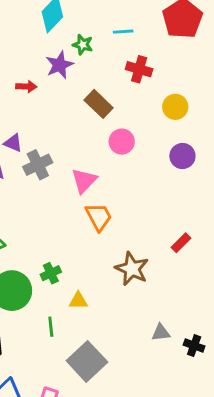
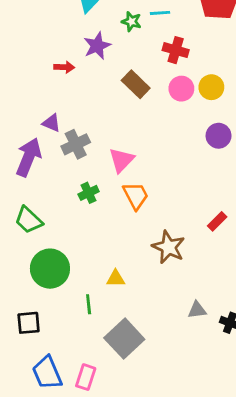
green star: (83, 45) -> (131, 21), moved
pink circle: (122, 142) -> (181, 89), moved
green cross: (51, 273) -> (89, 193), moved

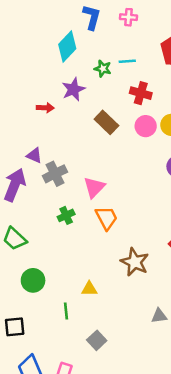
green circle: (50, 269) -> (33, 280), size x0.7
gray square: (124, 339) -> (97, 340), size x0.6

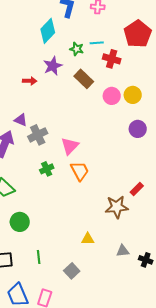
red cross: (141, 93) -> (112, 59), moved
brown rectangle: (106, 122) -> (84, 79), moved
brown star: (135, 262) -> (117, 207), moved, turned -30
yellow triangle: (89, 289) -> (88, 239), moved
green line: (66, 311) -> (39, 257), moved

